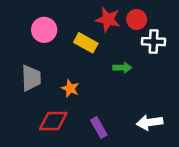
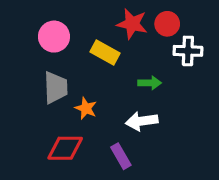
gray trapezoid: (31, 78) -> (56, 88), moved
white arrow: (150, 122) -> (142, 121), moved

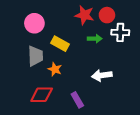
yellow rectangle: (105, 52) -> (60, 44), moved
green arrow: (150, 83) -> (95, 39), moved
white arrow: (142, 121) -> (102, 75), moved

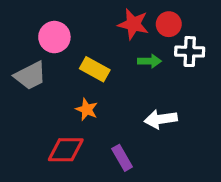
gray trapezoid: (35, 56) -> (30, 76), moved, turned 65

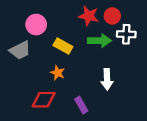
green arrow: (149, 61) -> (99, 41), size x1.5
white arrow: (161, 119) -> (107, 79), turned -84

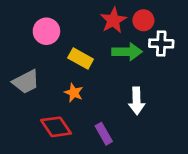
red star: (89, 16) -> (113, 20), turned 30
gray trapezoid: (20, 50) -> (26, 82), moved
red diamond: (44, 100) -> (56, 127), turned 55

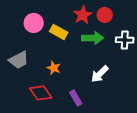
white cross: (161, 44) -> (125, 40), moved
yellow rectangle: (81, 59) -> (59, 32), moved
white arrow: (137, 101) -> (100, 74), turned 48

